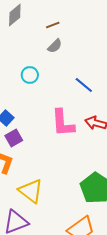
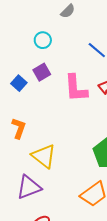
purple square: (14, 138) -> (42, 72), moved

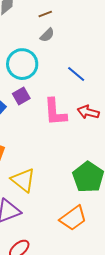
cyan circle: (43, 40) -> (22, 64), size x1.8

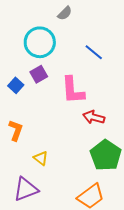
red arrow: (88, 112) -> (94, 117), moved
yellow triangle: (23, 180) -> (41, 158), size x0.6

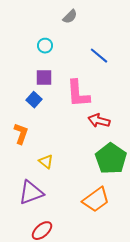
cyan circle: (40, 42) -> (45, 46), size x0.5
purple square: (39, 74) -> (44, 78), turned 30
blue square: (16, 85) -> (34, 100), moved

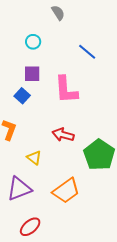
gray semicircle: (70, 17) -> (58, 13), turned -77
red arrow: (99, 121) -> (63, 135), moved
orange trapezoid: (96, 200) -> (66, 191), moved

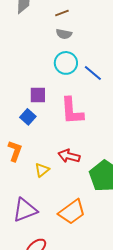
gray semicircle: (58, 13) -> (64, 34), turned 133
cyan circle: (33, 42) -> (66, 63), moved, size x1.5
yellow triangle: (34, 158) -> (42, 170), moved, turned 42

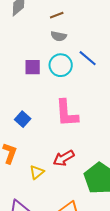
blue line: (93, 73) -> (88, 58), moved
purple square: (38, 95) -> (33, 67), moved
red arrow: (69, 156) -> (64, 158), turned -45

